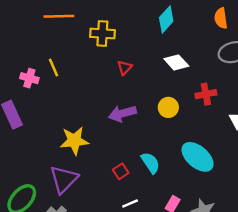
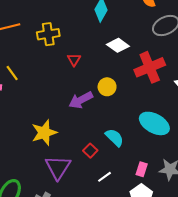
red cross: (206, 94) -> (150, 67), size x1.6
yellow circle: (168, 107) -> (107, 87), moved
purple triangle: (64, 179) -> (58, 167), moved

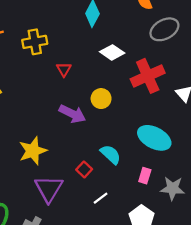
purple arrow: (81, 100) -> (72, 114), turned -125
pink rectangle: (142, 169) -> (145, 176), moved

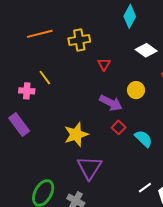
red square: (84, 169) -> (119, 127), moved
white line: (101, 198) -> (145, 188), moved

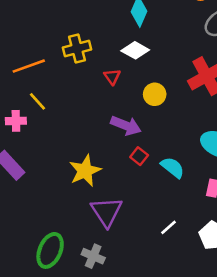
orange line: (40, 34) -> (29, 66), moved
white diamond: (146, 50) -> (135, 50), moved
yellow circle: (136, 90) -> (155, 94), moved
white line: (145, 188) -> (168, 227), moved

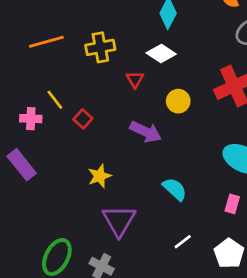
orange line: (29, 66) -> (46, 42), moved
red square: (139, 156) -> (83, 119), moved
cyan semicircle: (173, 167) -> (175, 189), moved
yellow star: (85, 171) -> (99, 176), size x0.7

